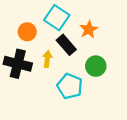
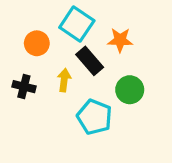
orange star: (89, 29) -> (120, 40), turned 30
black cross: (18, 64) -> (24, 87), size x0.6

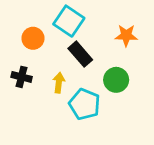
orange star: (120, 40) -> (126, 35), moved
yellow arrow: (64, 80) -> (59, 83), moved

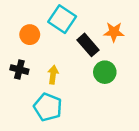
black rectangle: (80, 54) -> (88, 45), moved
cyan pentagon: (85, 104) -> (48, 107), moved

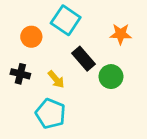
black rectangle: (88, 45) -> (84, 59), moved
yellow arrow: (53, 75) -> (56, 79), turned 132

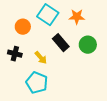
orange star: (121, 34) -> (77, 17), moved
green circle: (111, 77) -> (88, 45), moved

